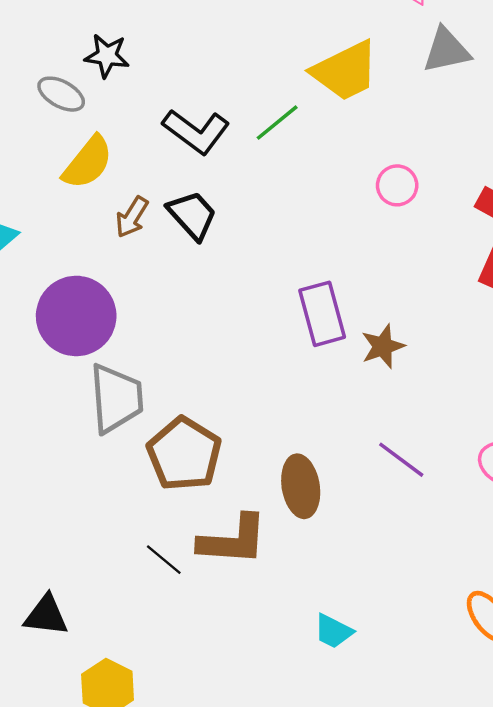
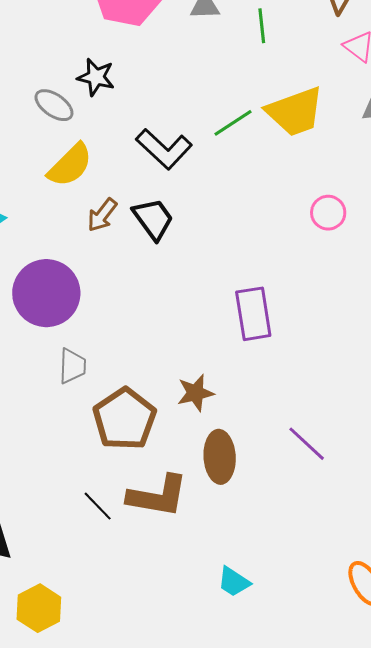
green line: (277, 123) -> (233, 123), moved
brown star: (383, 346) -> (195, 393), moved
gray trapezoid: (116, 398) -> (72, 366), size x0.6

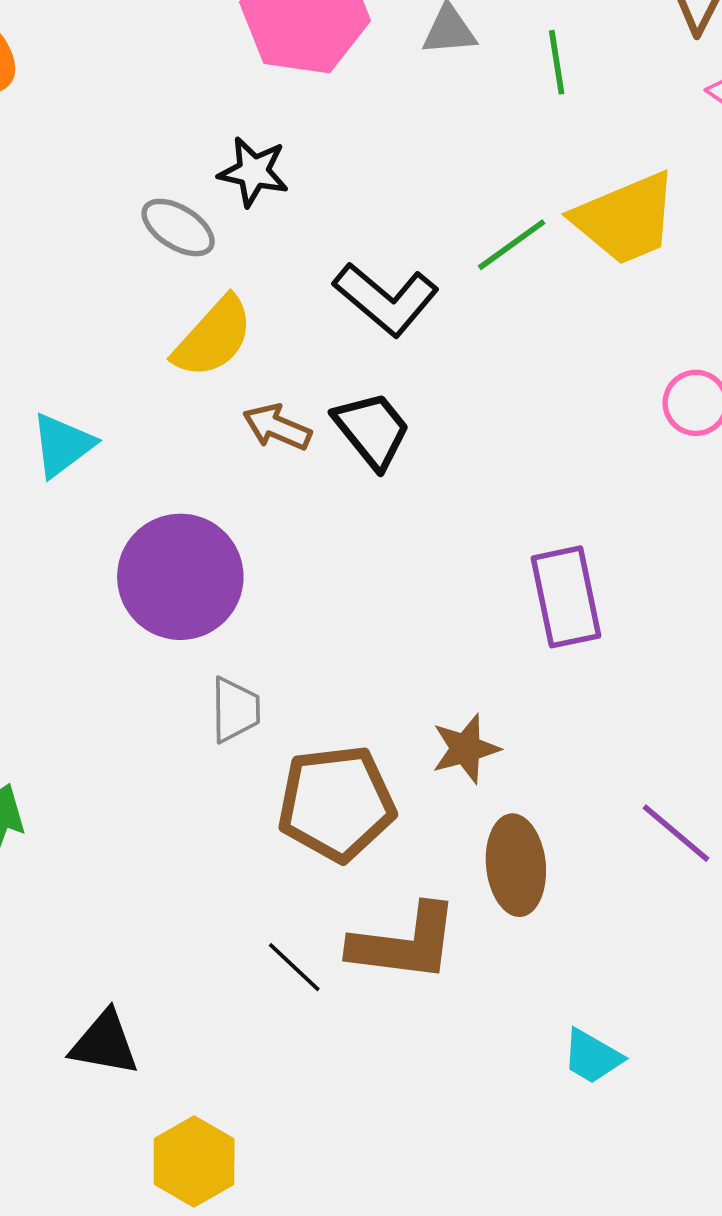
brown arrow: (102, 215) -> (277, 427), turned 78
brown pentagon: (125, 419) -> (336, 803), turned 30
cyan trapezoid: (234, 582) -> (592, 1057), moved

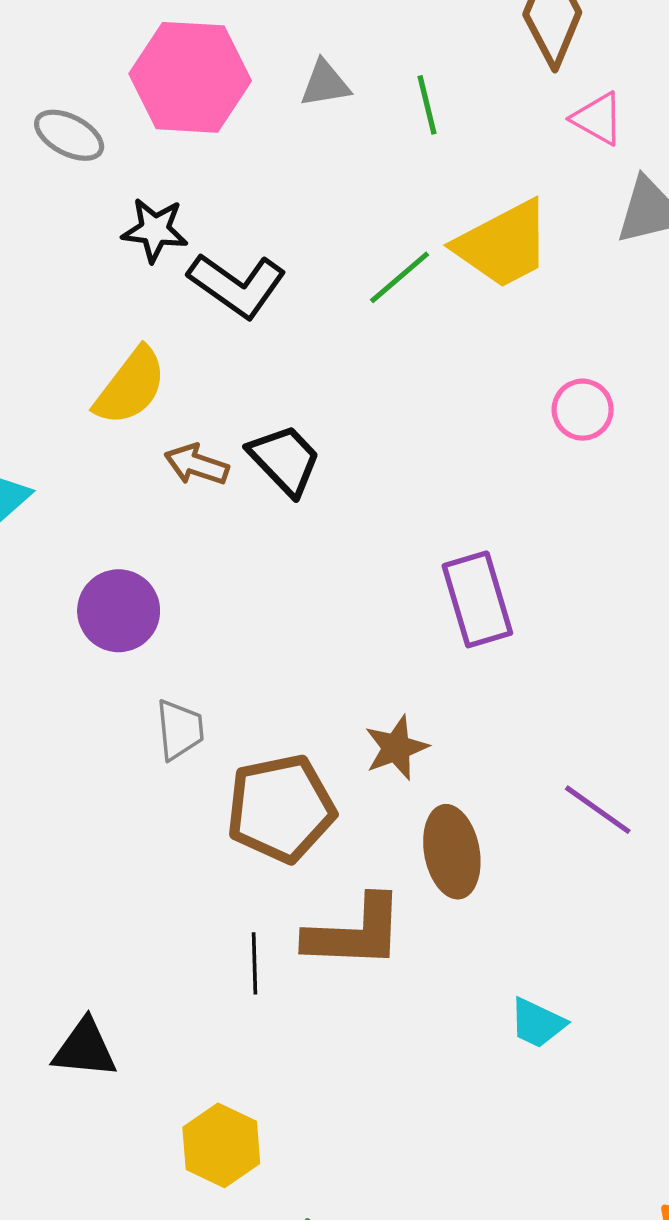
gray ellipse: (178, 228) -> (69, 135), moved
black L-shape: (386, 299) -> (237, 285), moved
purple circle: (180, 577) -> (119, 611), size x0.7
black line: (294, 967) -> (254, 963), turned 50
yellow hexagon: (194, 1162) -> (221, 1145), moved

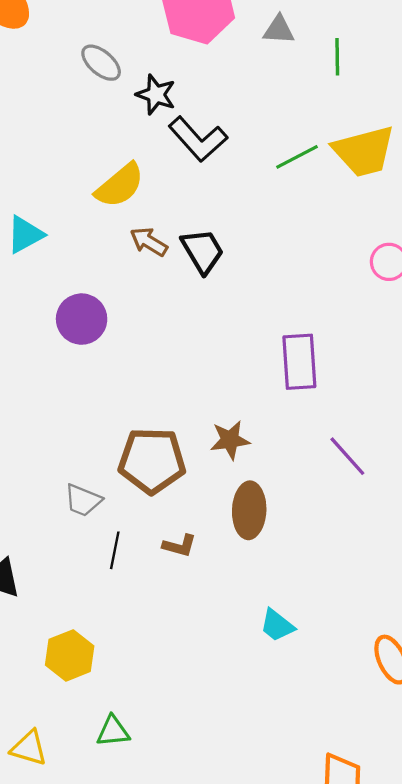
gray ellipse: (69, 135) -> (101, 63), moved
gray trapezoid: (180, 730) -> (83, 500), moved, turned 105
purple line: (598, 810) -> (347, 456), moved
brown L-shape: (355, 933) -> (179, 546), size x0.5

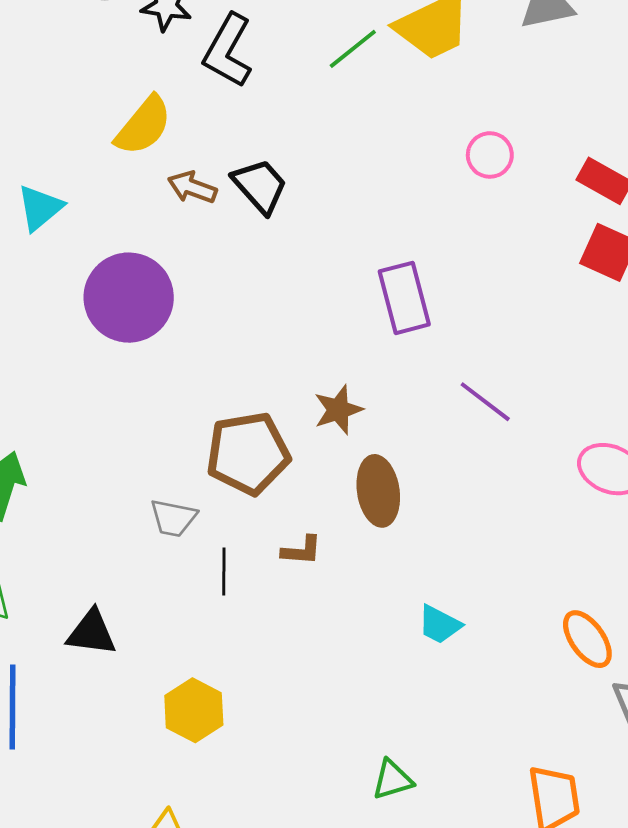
black L-shape: (198, 139) -> (228, 51), turned 82
purple circle: (82, 319) -> (129, 298), size x1.4
green triangle: (113, 731) -> (392, 780), moved

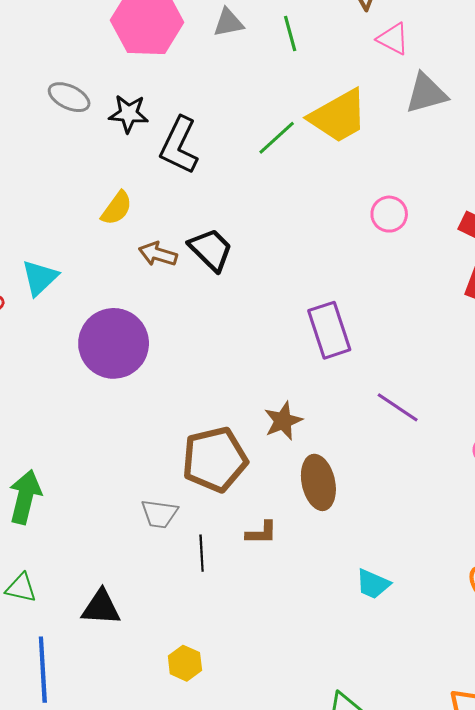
yellow semicircle: (143, 126) -> (117, 208), size x0.7
yellow hexagon: (194, 710) -> (185, 663), size x0.7

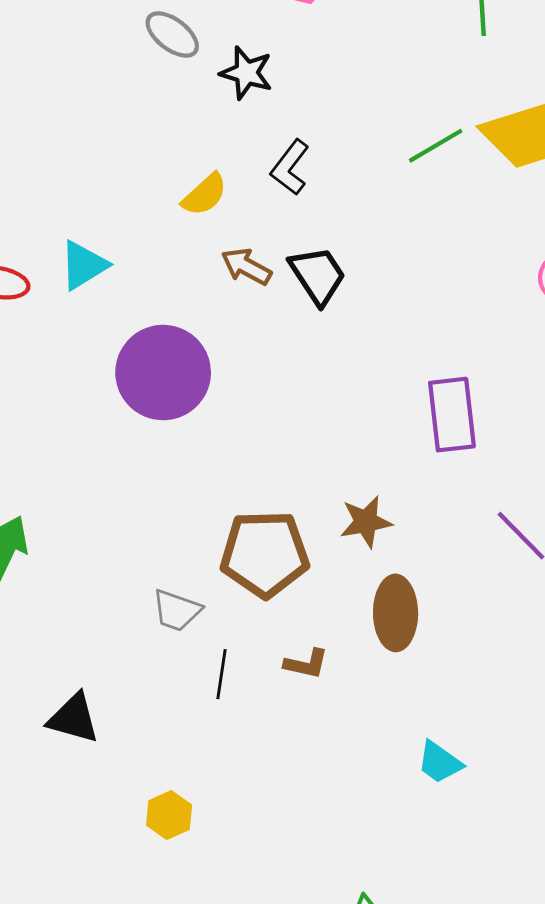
black L-shape: (179, 145) -> (290, 167), moved, size x0.7

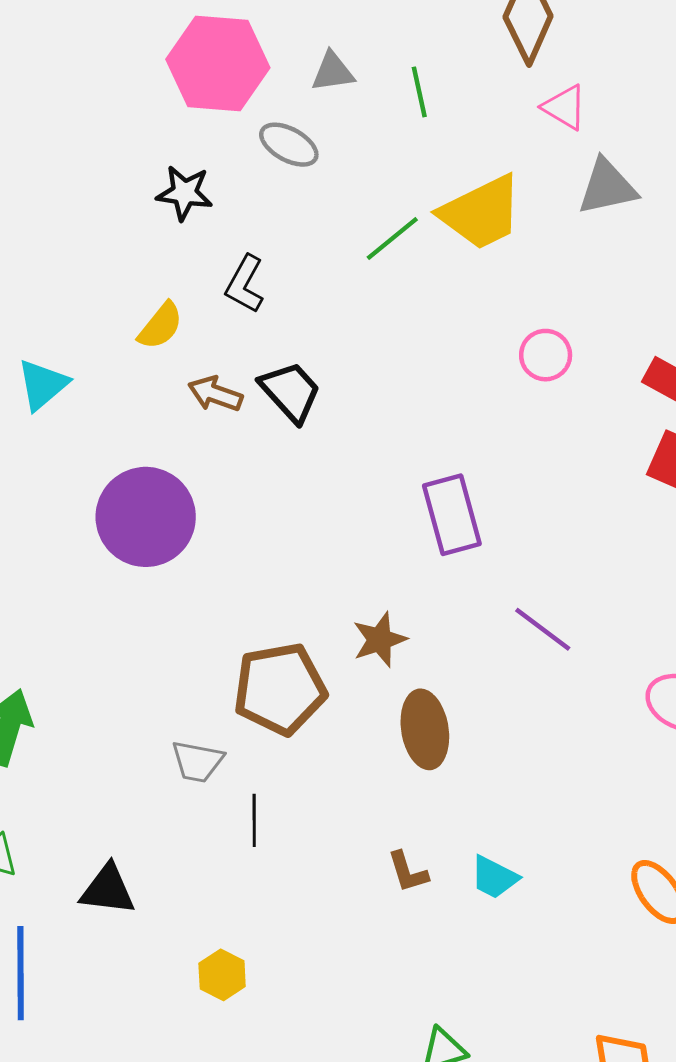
gray ellipse: (172, 34) -> (289, 145), moved
cyan triangle: (84, 265) -> (42, 385), moved
brown L-shape: (306, 664) -> (408, 872), moved, turned 69

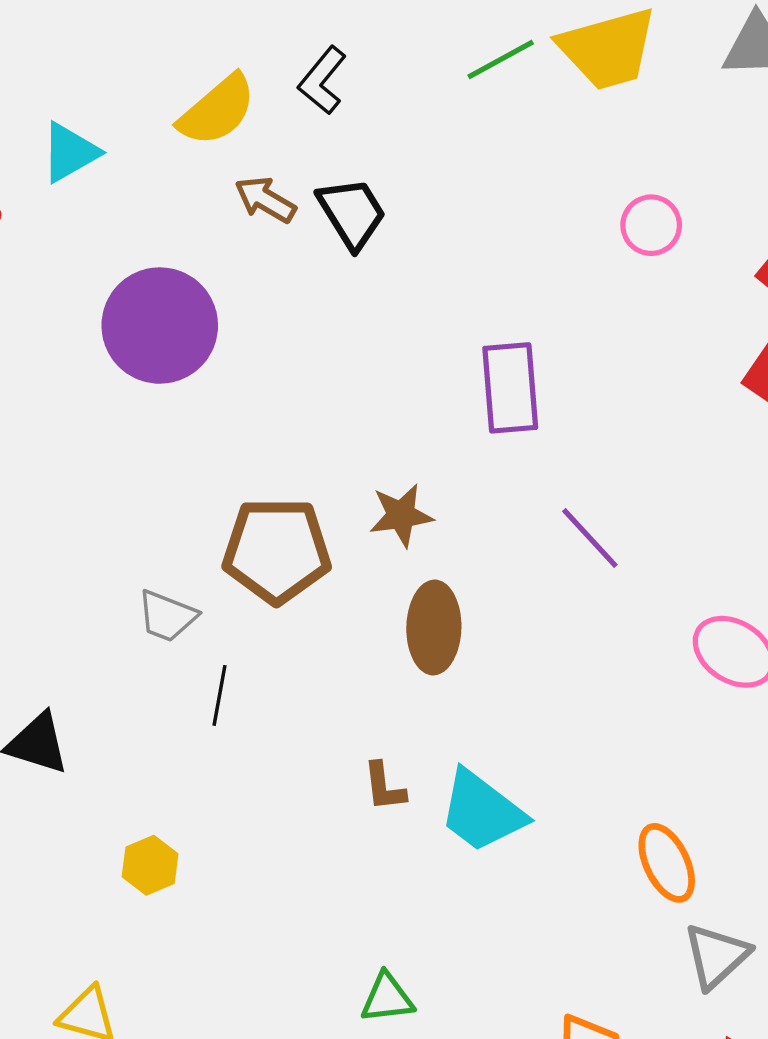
yellow semicircle: (160, 326) -> (217, 110), size x1.4
cyan trapezoid: (494, 877) -> (482, 811), size x1.6

